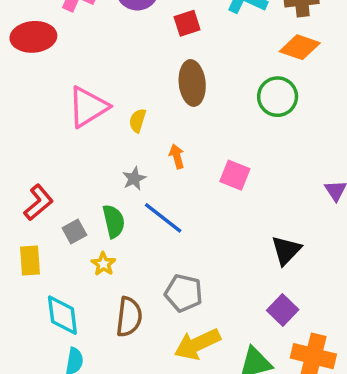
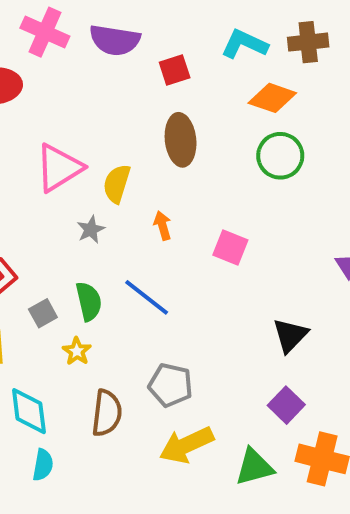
orange diamond: (300, 47) -> (272, 98), moved
yellow semicircle: (138, 121) -> (117, 184), size x1.4
gray star: (134, 179) -> (91, 230), moved

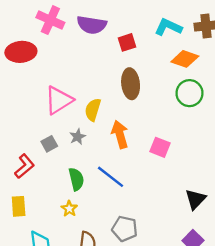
orange arrow: (163, 226) -> (120, 134), size x1.6
gray square: (43, 313) -> (49, 144), moved

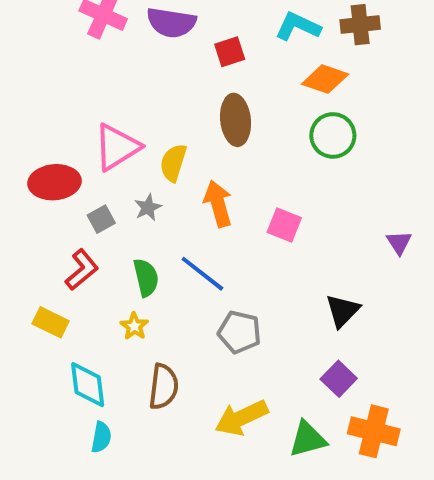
red ellipse: (21, 52) -> (55, 182), moved
red L-shape: (24, 166) -> (82, 270), moved
yellow rectangle: (19, 206) -> (51, 322), turned -60
gray pentagon: (125, 229) -> (239, 332), moved

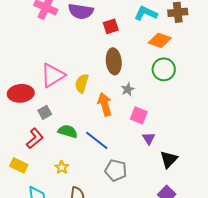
gray star: (148, 207) -> (128, 89), moved
purple triangle: (399, 243) -> (149, 138), moved
green semicircle: (146, 278) -> (68, 131), moved, turned -60

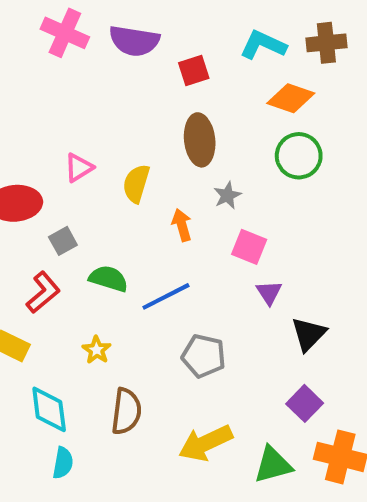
pink triangle: (53, 75) -> (79, 168), size x0.6
orange arrow: (105, 104) -> (182, 225), size x0.7
blue line: (97, 140) -> (166, 296), turned -65

